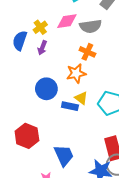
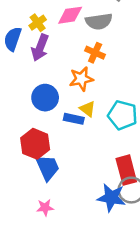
purple arrow: (42, 48) -> (40, 48), size x1.5
red hexagon: (27, 136) -> (35, 144), moved
blue trapezoid: (64, 155) -> (48, 168), moved

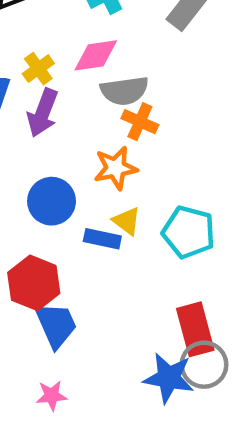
gray semicircle: (99, 21) -> (124, 91), moved

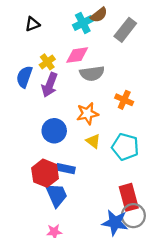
orange cross: (140, 122) -> (124, 100), moved
blue rectangle: (102, 239) -> (66, 169), moved

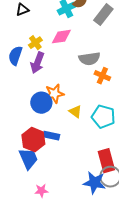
gray semicircle: (92, 73) -> (89, 59), moved
orange star: (87, 114) -> (54, 94), moved
blue trapezoid: (56, 195) -> (28, 159), moved

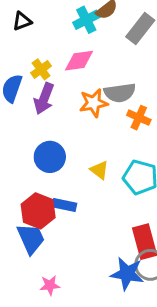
orange star: (54, 94) -> (94, 103), moved

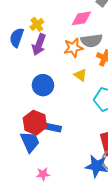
pink diamond: (79, 61) -> (81, 18), moved
yellow triangle: (99, 170) -> (80, 75), moved
blue rectangle: (64, 205) -> (53, 128), moved

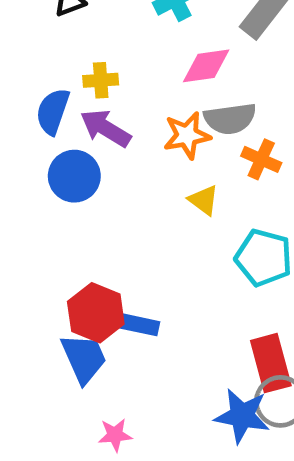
yellow cross: (37, 24) -> (101, 80), turned 32
purple arrow: (39, 45) -> (105, 128), turned 100
blue circle: (43, 85) -> (74, 176), moved

